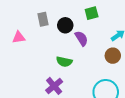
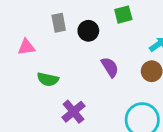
purple semicircle: (81, 38) -> (110, 67), moved
green semicircle: (64, 62) -> (48, 79), moved

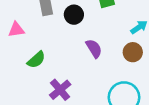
green semicircle: (48, 79) -> (36, 60), turned -54

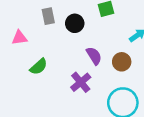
brown circle: (133, 52) -> (122, 62), moved
purple cross: (60, 90) -> (81, 82), moved

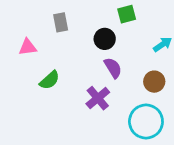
black circle: (75, 23) -> (105, 39), moved
brown circle: (122, 62) -> (154, 82), moved

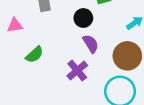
brown circle: (154, 82) -> (127, 56), size x1.5

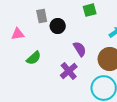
black circle: (83, 18) -> (58, 26), moved

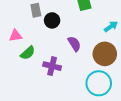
pink triangle: (18, 34) -> (16, 36), moved
purple cross: (69, 71) -> (52, 66), moved, turned -36

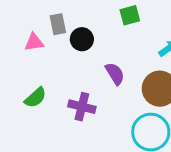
pink triangle: (16, 36) -> (34, 42), moved
green semicircle: (28, 53) -> (35, 98), moved

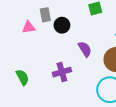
green semicircle: (35, 98) -> (22, 77), moved, turned -77
purple cross: (82, 107) -> (62, 72), turned -30

